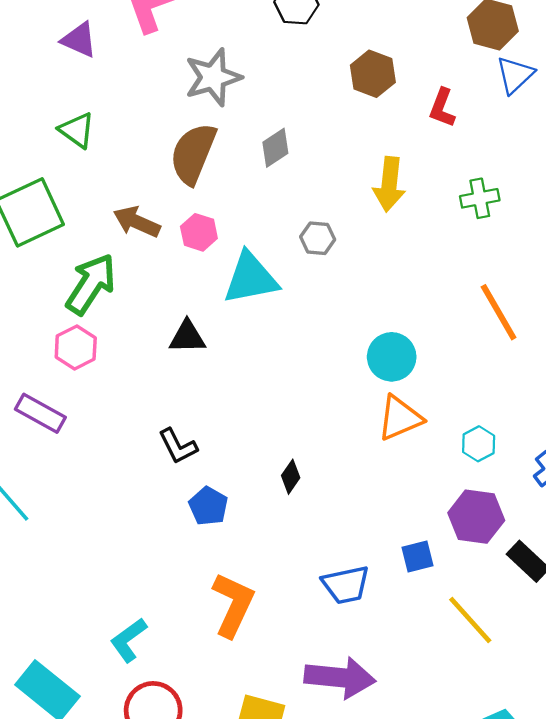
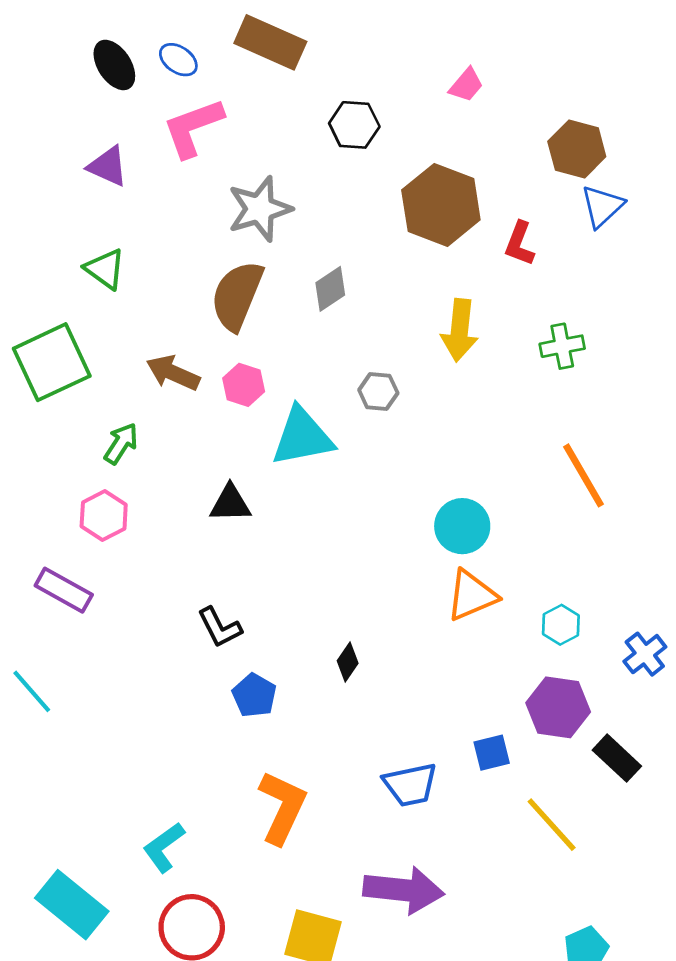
brown hexagon: (373, 74) -> (441, 205), size x1.5
green arrow: (91, 284) -> (121, 443), size x0.6

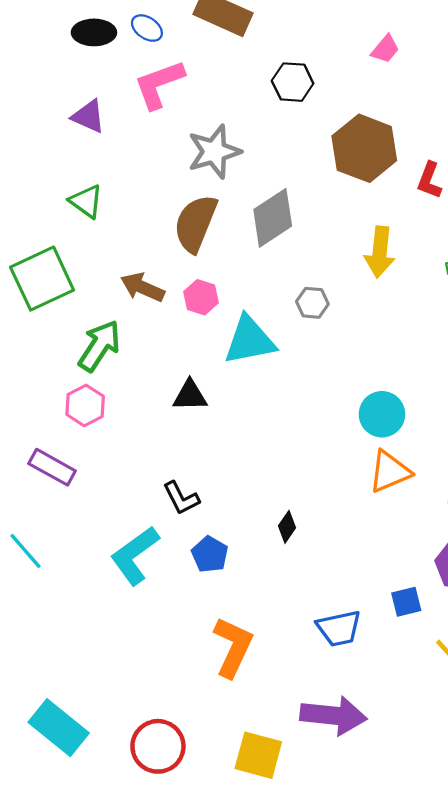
black ellipse: (114, 65) -> (94, 32), turned -57
gray diamond: (330, 289) -> (273, 218), size x1.6
green arrow: (121, 443) -> (99, 346), size x1.5
cyan L-shape: (164, 847) -> (135, 555), moved, size x1.4

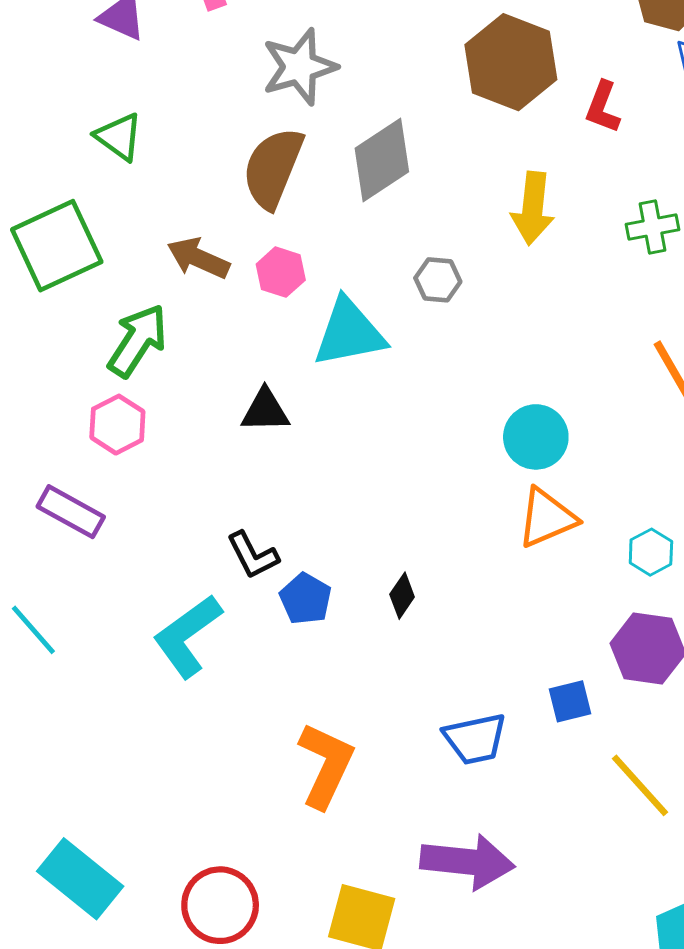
blue pentagon: (210, 554) -> (306, 599), moved

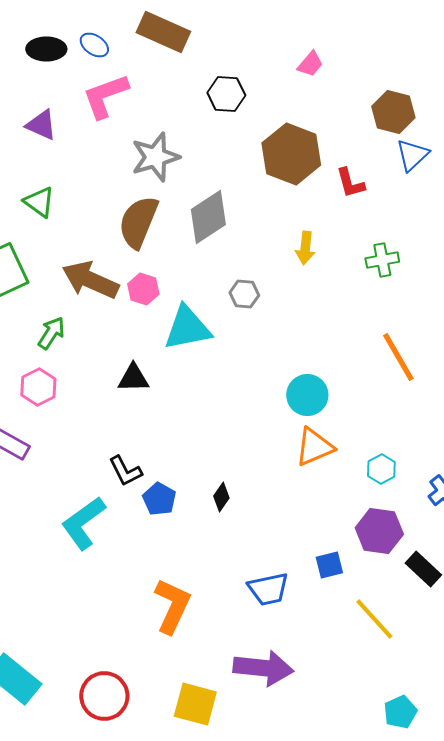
red L-shape: (603, 107) -> (350, 183), turned -36
yellow arrow: (533, 208) -> (305, 248), size x0.7
brown arrow: (198, 258) -> (90, 280), size x1.4
green arrow: (138, 341) -> (51, 333), size x0.7

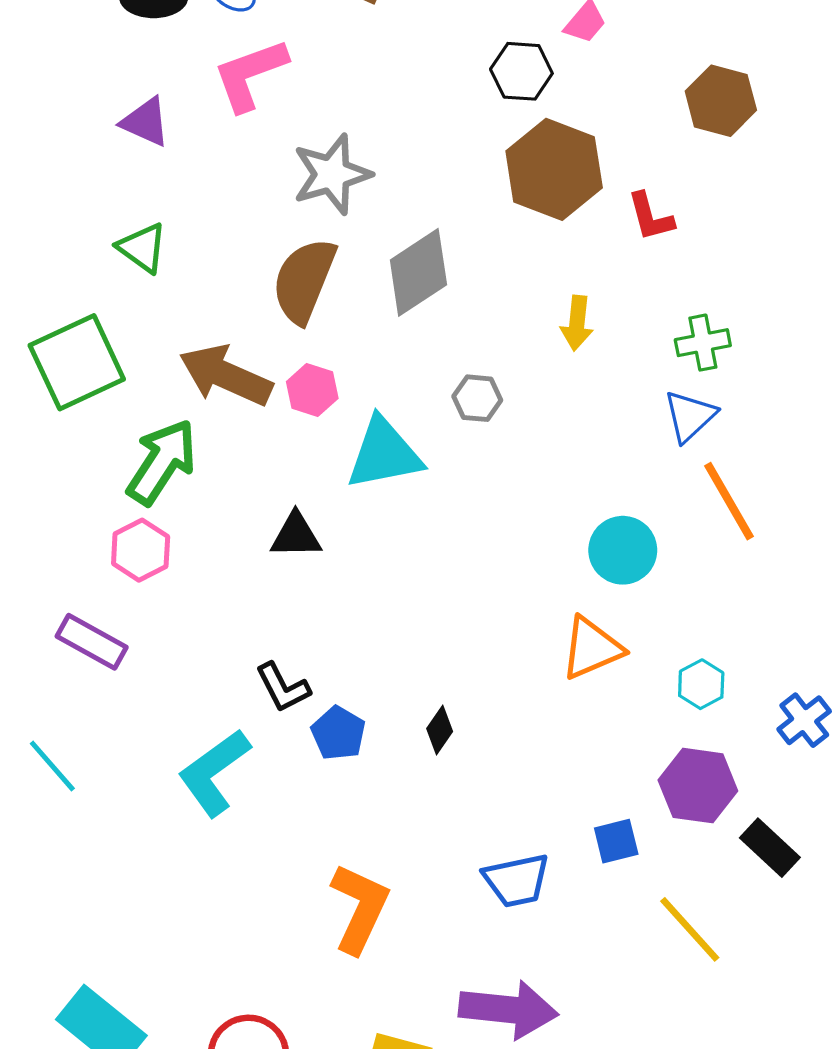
black hexagon: (226, 94) -> (521, 71), moved
blue triangle: (412, 155) -> (690, 416), moved
green arrow: (51, 333) -> (162, 462), size x1.6
cyan circle: (307, 395) -> (623, 550), moved

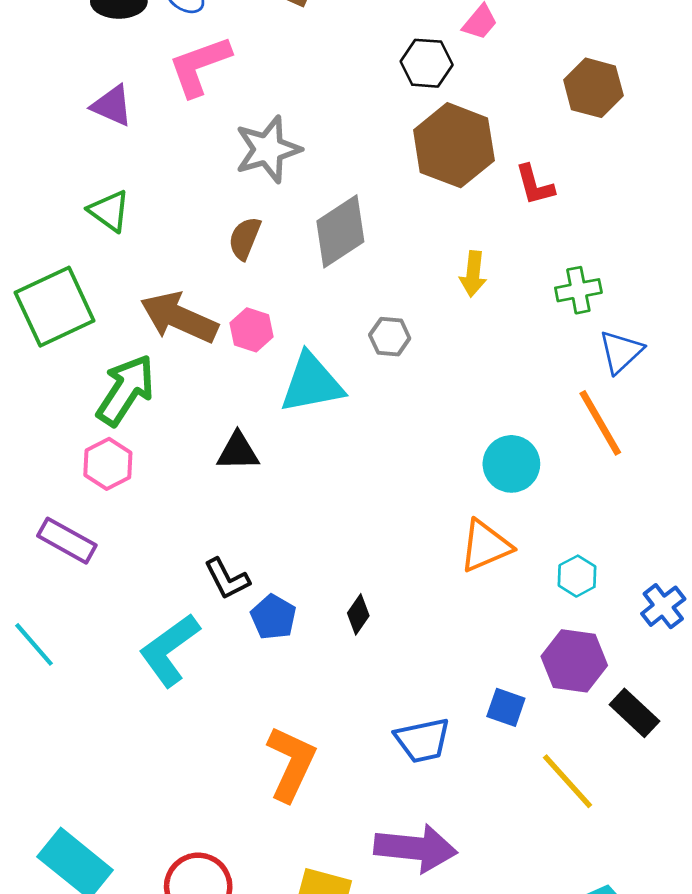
brown semicircle: (304, 281) -> (245, 238), size x0.6
blue triangle: (690, 416) -> (621, 352), moved
blue square: (616, 841) -> (506, 707), turned 33

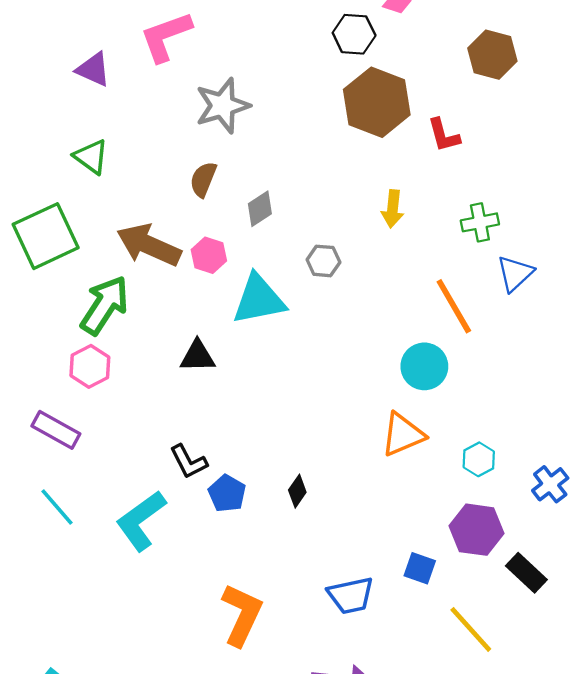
gray diamond: (340, 231) -> (260, 209), moved, size x0.6
orange line: (600, 423) -> (454, 306), moved
cyan line: (34, 644) -> (57, 507), moved

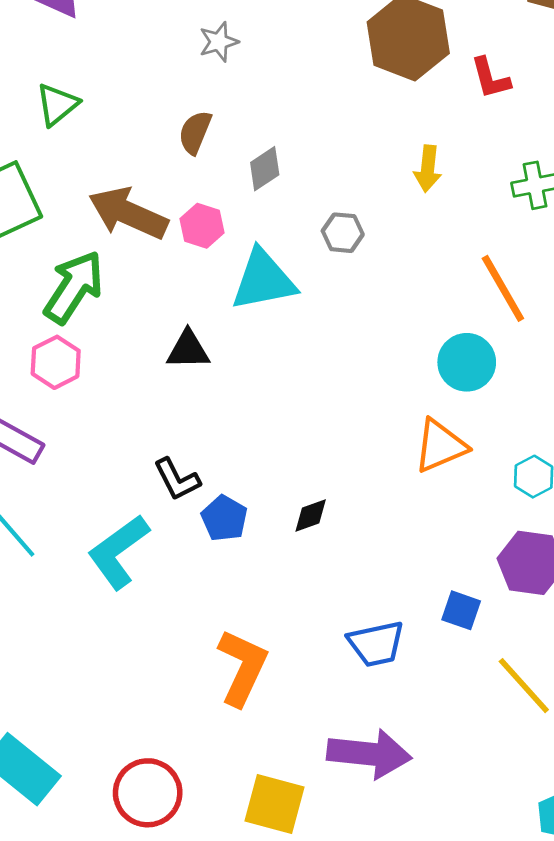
gray star: (223, 106) -> (219, 42), size x0.6
green triangle: (91, 157) -> (57, 105), turned 45
black diamond: (297, 491) -> (311, 516), turned 36

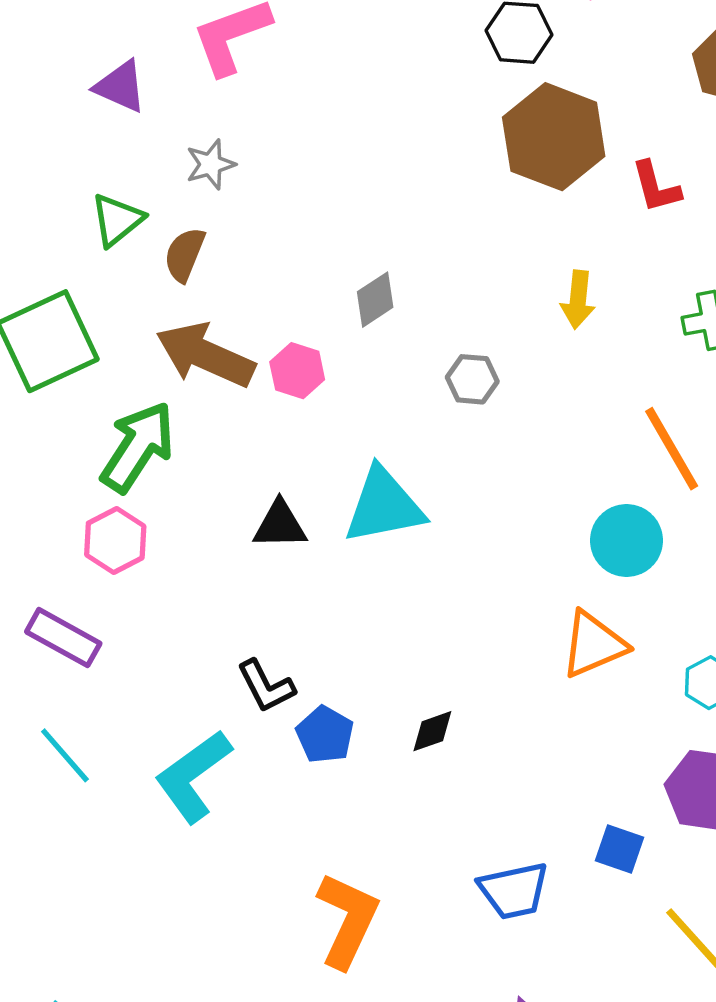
gray star: (219, 42) -> (211, 164), moved
brown semicircle: (195, 132) -> (185, 255), moved
cyan triangle: (263, 280) -> (384, 506), moved

